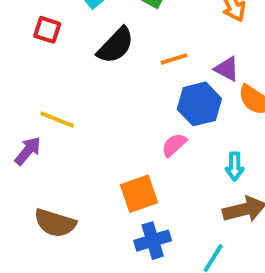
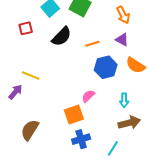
red square: (47, 30) -> (26, 28), turned -32
purple triangle: (227, 69) -> (122, 40), moved
pink semicircle: (174, 145) -> (88, 96), moved
brown semicircle: (55, 223) -> (30, 130), turned 105

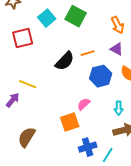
red square: (26, 28) -> (23, 38), size x1.5
black semicircle: (62, 37) -> (65, 61), moved
blue cross: (81, 139) -> (88, 147), moved

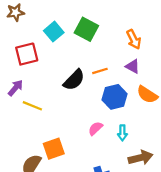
purple arrow: (13, 100) -> (15, 88), moved
cyan arrow: (119, 108) -> (122, 133), moved
orange square: (70, 122) -> (54, 149), moved

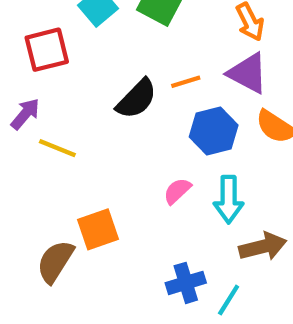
purple triangle: (133, 66) -> (248, 73), size x1.5
cyan arrow: (122, 133) -> (229, 199), size x1.5

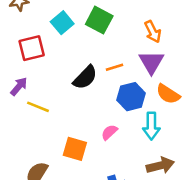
purple triangle: (248, 73) -> (151, 62), turned 32
cyan arrow: (229, 199) -> (151, 126), moved
orange square: (98, 229) -> (75, 149), moved, turned 35

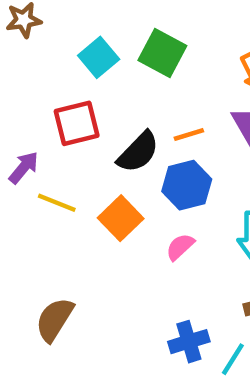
red square: (32, 48) -> (77, 123), moved
blue hexagon: (131, 97) -> (187, 185), moved
orange square: (75, 149) -> (121, 218), moved, turned 30

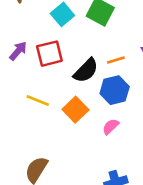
purple arrow: (24, 168) -> (18, 51), moved

